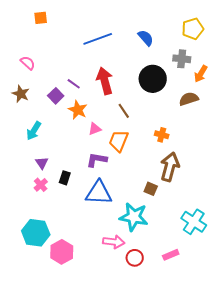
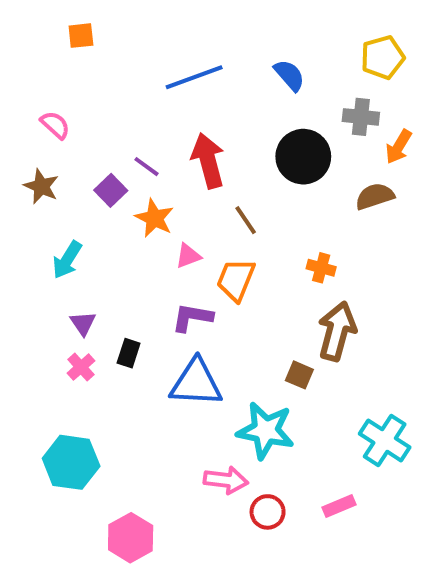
pink hexagon: (62, 252) -> (131, 538), moved

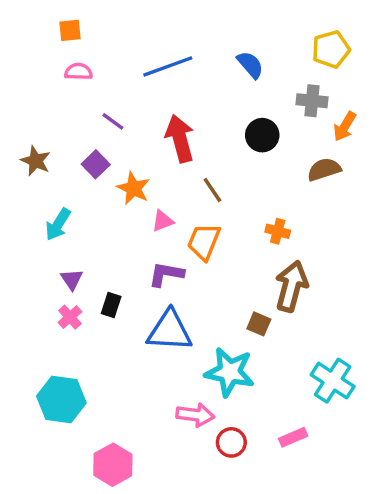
pink semicircle: (55, 125) -> (79, 72), moved, turned -40
black circle: (303, 157) -> (262, 135), size x0.7
purple line: (146, 167) -> (113, 121), moved

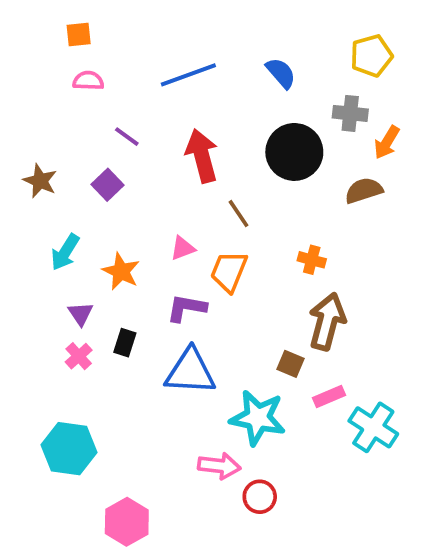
black circle: (262, 135) -> (294, 152), size x1.5
orange star: (133, 188) -> (121, 271), moved
pink rectangle: (293, 437) -> (329, 397), moved

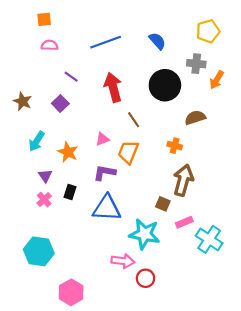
brown semicircle: (364, 190) -> (195, 118), moved

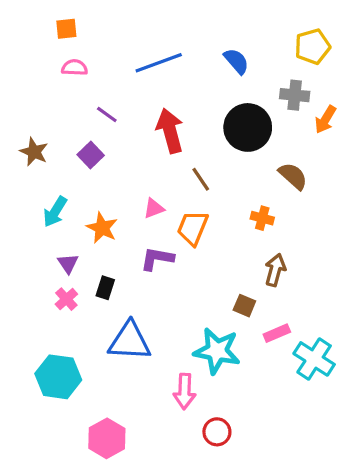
brown semicircle: (195, 118) -> (293, 176), turned 60
brown arrow: (183, 180) -> (275, 270), size x0.7
blue triangle: (107, 208) -> (130, 341), moved
pink arrow: (123, 261) -> (185, 391), turned 85
red circle: (146, 278) -> (217, 432), moved

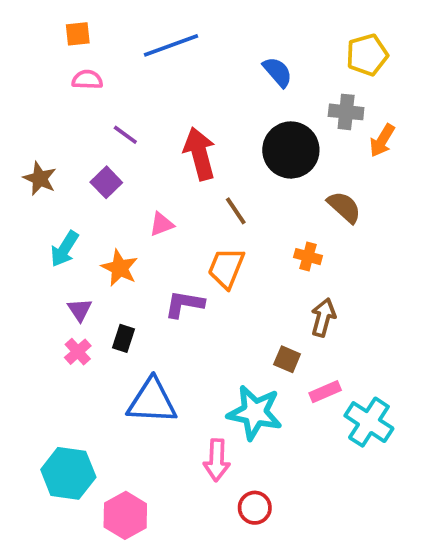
blue line: (159, 63) -> (171, 45), moved
pink triangle: (154, 208) -> (162, 224), moved
cyan hexagon: (58, 377) -> (68, 473), moved

